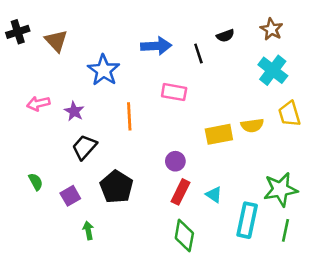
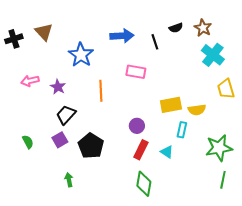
brown star: (271, 29) -> (203, 28), moved
black cross: (18, 32) -> (14, 39), moved
yellow semicircle: (252, 125) -> (197, 110), moved
purple square: (70, 196) -> (60, 140), moved
cyan rectangle: (247, 220) -> (182, 130), moved, size x0.6

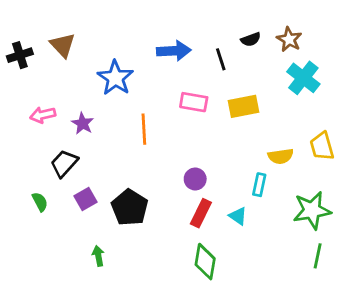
yellow trapezoid: (226, 89) -> (322, 146), moved
yellow rectangle: (171, 105) -> (244, 106), moved
black trapezoid: (66, 115) -> (64, 163), moved

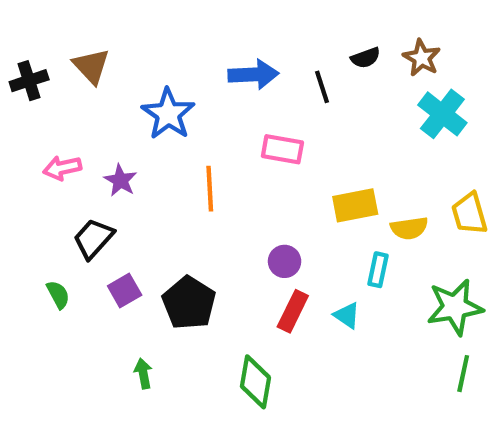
yellow rectangle: (244, 106) -> (355, 205), moved
green diamond: (205, 262) -> (255, 382), moved

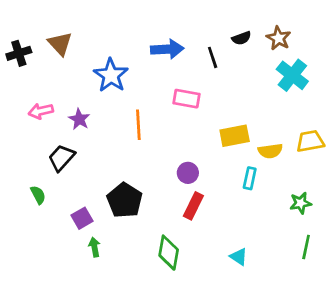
yellow trapezoid: (469, 214) -> (310, 141), turned 96
purple square: (125, 290) -> (82, 218), moved
green star: (455, 307) -> (301, 203), size x0.6
cyan triangle: (347, 315) -> (239, 257), moved

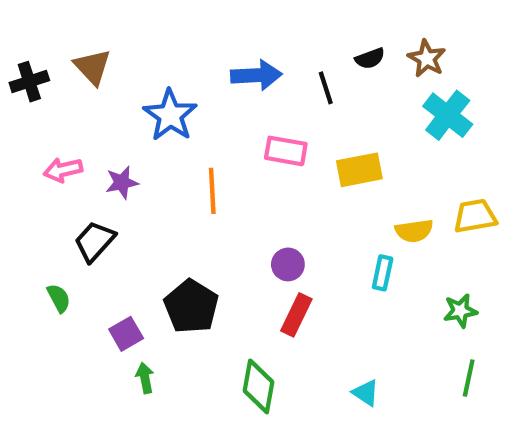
purple star: (79, 119) -> (122, 182), turned 30
yellow rectangle: (235, 136) -> (359, 170), moved

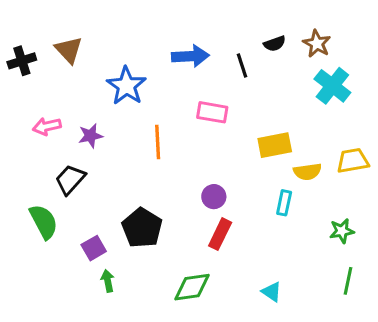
yellow rectangle: (359, 170) -> (275, 145), moved
green semicircle: (59, 298) -> (44, 222), size x1.6
green diamond: (258, 386) -> (192, 287), turned 72

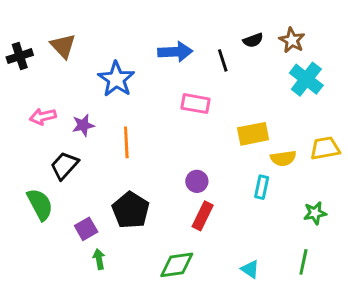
orange line: (158, 142) -> (126, 142), moved
green line: (348, 281) -> (303, 262), moved

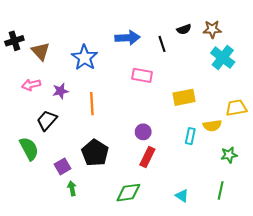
brown star: (292, 40) -> (212, 29), turned -30
brown triangle: (63, 46) -> (41, 51), moved
yellow semicircle: (283, 158) -> (212, 126), moved

